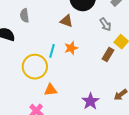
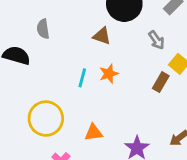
yellow circle: (35, 67) -> (46, 119), moved
orange triangle: (51, 90) -> (93, 133), moved

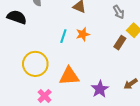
orange triangle: (93, 133) -> (69, 76), size x1.5

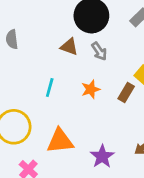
gray arrow: (119, 12) -> (99, 51), moved
orange star: (83, 34) -> (91, 89), moved

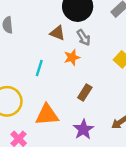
orange star: (91, 89) -> (72, 57), moved
brown rectangle: (126, 92) -> (85, 92), moved

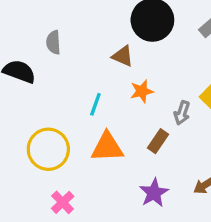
gray arrow: (83, 38) -> (182, 113), moved, turned 49
orange triangle: (47, 115) -> (107, 147), moved

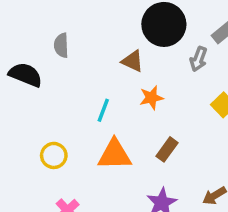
gray arrow: (182, 113) -> (199, 59), moved
yellow circle: (48, 149) -> (54, 155), size x0.6

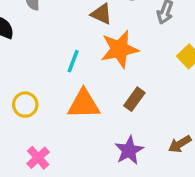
orange star: (151, 98) -> (119, 49), size x1.6

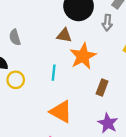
orange triangle: (84, 104) -> (61, 112), moved, turned 45
yellow circle: (25, 105) -> (16, 80), moved

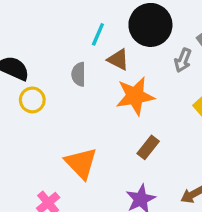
gray semicircle: (15, 37) -> (79, 74), moved
cyan line: (54, 73) -> (98, 34), moved

